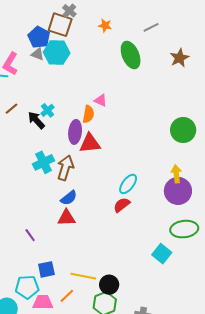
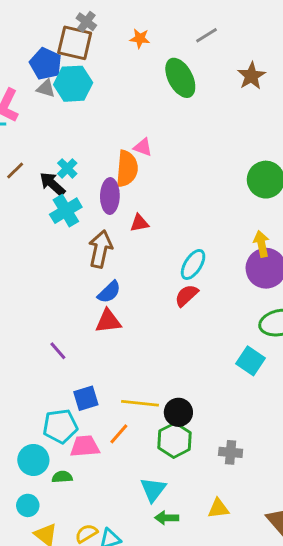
orange semicircle: (88, 114) -> (127, 169), size x1.4
red triangle: (90, 143) -> (139, 223), moved, size x0.6
cyan cross: (43, 162) -> (66, 211), moved

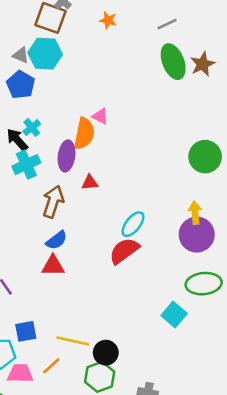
blue pentagon: (46, 64) -> (21, 85), moved
green ellipse: (180, 78) -> (173, 62), moved
red semicircle: (186, 295) -> (124, 251), size x1.4

